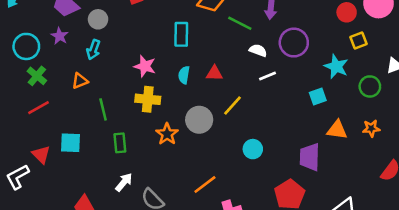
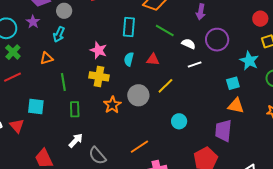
green line: (240, 23) -> (165, 30), moved
orange triangle: (337, 130) -> (236, 106), moved
red triangle: (41, 155) -> (17, 126), moved

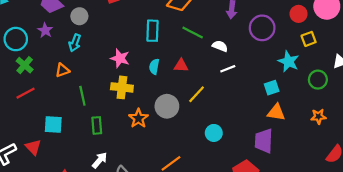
purple circle: (217, 40) -> (262, 28), moved

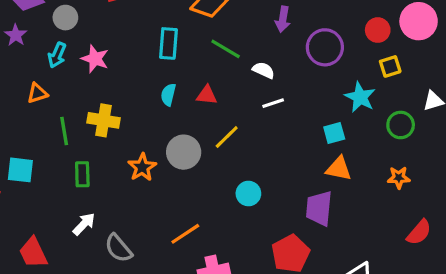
pink star: (120, 58) -> (95, 59), moved
yellow cross: (122, 87) -> (103, 120), moved

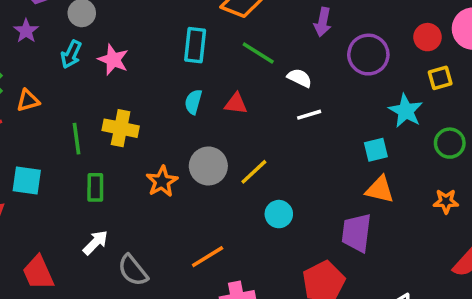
orange triangle: (37, 93) -> (28, 101), moved
yellow line: (227, 137) -> (254, 172), moved

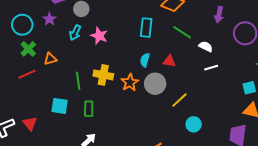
gray circle: (208, 166) -> (155, 84), moved
cyan square: (27, 180) -> (60, 106), moved
orange star: (162, 181) -> (130, 82), moved

